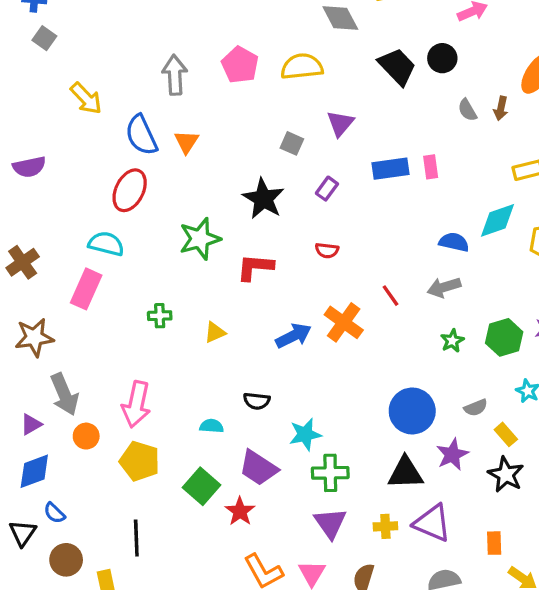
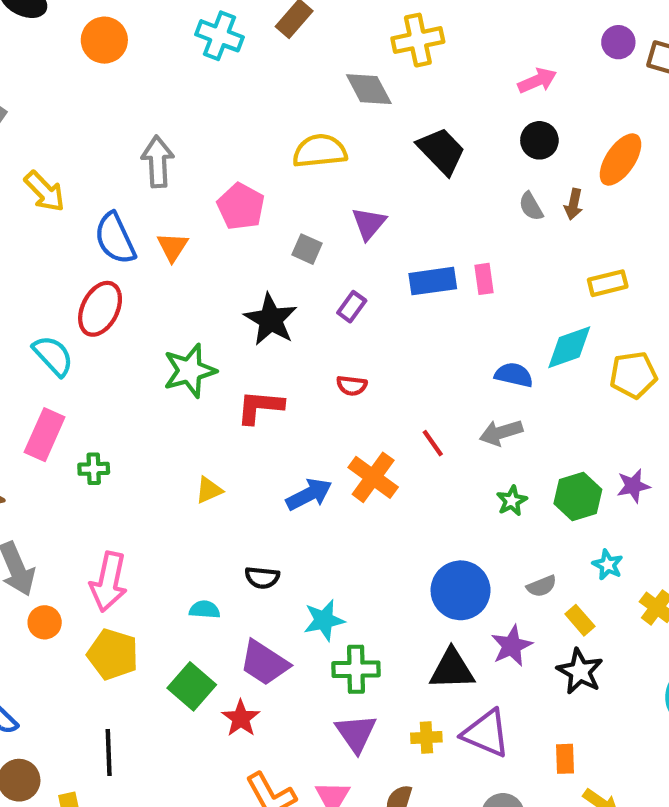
black circle: (442, 58) -> (539, 140), moved
pink pentagon: (240, 65) -> (241, 206), moved
cyan semicircle: (106, 244) -> (53, 356), moved, turned 33
green cross: (160, 316) -> (94, 469), moved

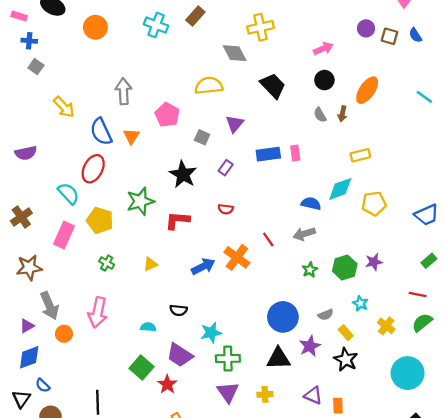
green cross: (94, 469) -> (107, 263), moved, turned 32
yellow pentagon: (113, 654) -> (100, 220), moved
purple triangle: (486, 733) -> (313, 396), moved, size x0.7

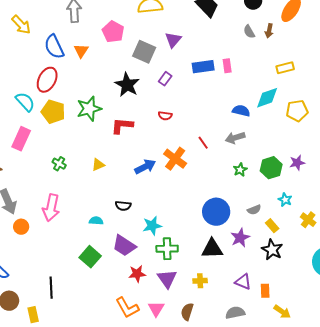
gray square: (202, 137) -> (144, 52), size x1.6
yellow pentagon: (100, 220) -> (53, 112), moved
red star: (167, 384) -> (137, 274), moved, turned 30

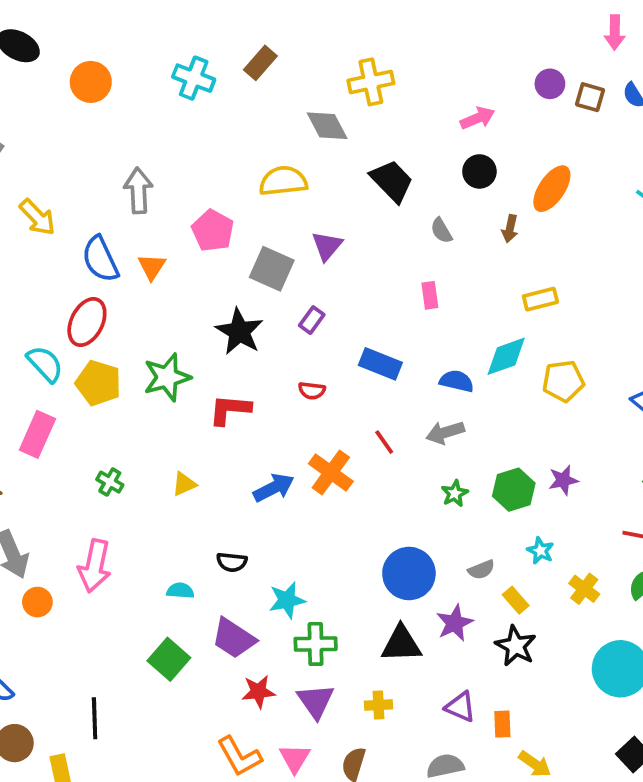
gray semicircle: (249, 32) -> (441, 231), moved
blue rectangle: (203, 67) -> (380, 364), moved, turned 30

